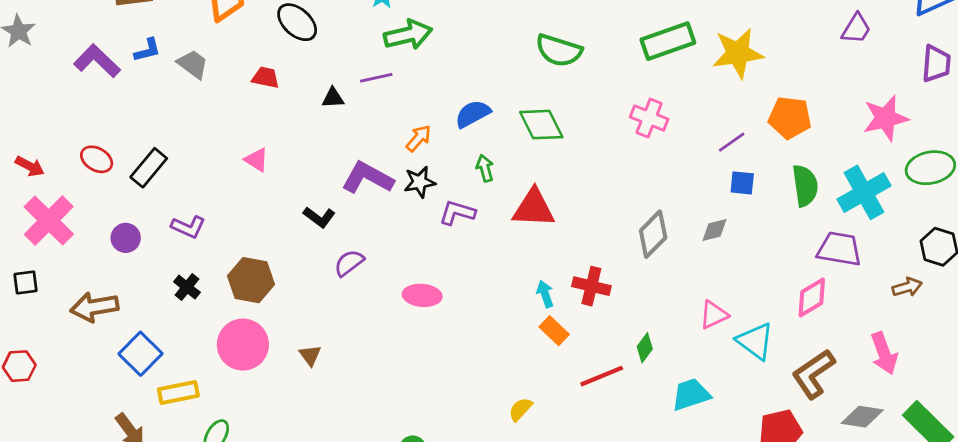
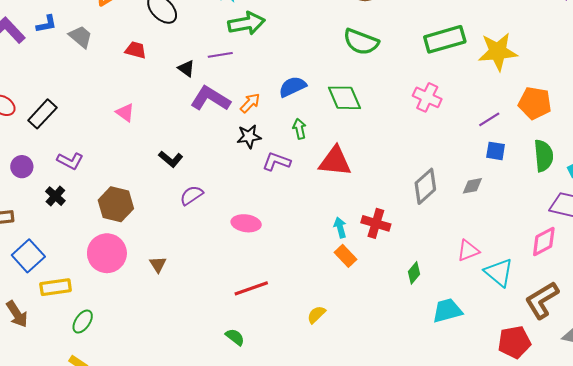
black triangle: (333, 98) -> (186, 68), turned 36
purple L-shape: (368, 178) -> (210, 99), moved
black cross: (187, 287) -> (55, 196), moved
red line: (602, 376) -> (251, 288), moved

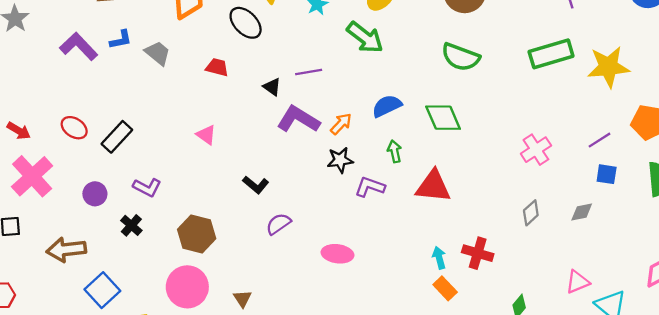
green arrow: (246, 23) -> (365, 37), moved, turned 48
pink cross: (427, 97) -> (536, 150), moved, turned 32
gray diamond: (425, 186) -> (531, 213), size x0.7

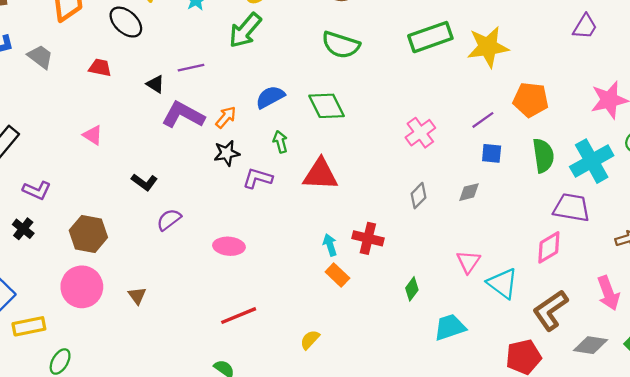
green arrow: (365, 37) -> (245, 30), turned 96
pink triangle: (578, 282) -> (468, 262), turned -30

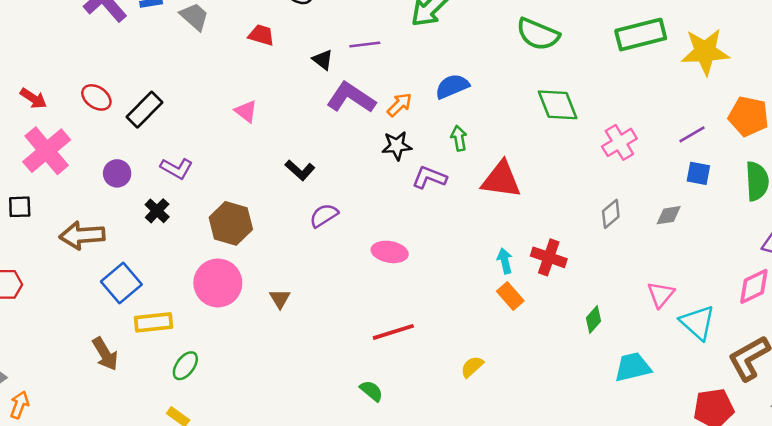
green diamond: (327, 106) -> (558, 105), moved

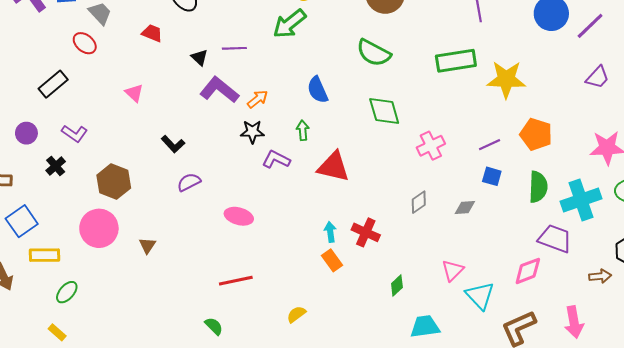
blue semicircle: (452, 86) -> (318, 90), moved, turned -96
red ellipse: (96, 97) -> (85, 43), moved

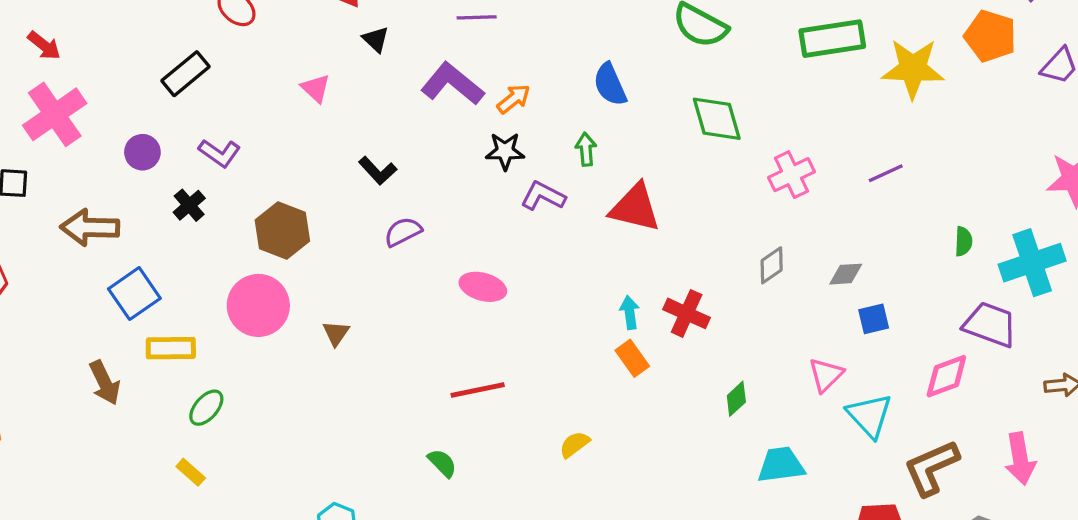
black triangle: (199, 57) -> (376, 39), moved
orange pentagon: (536, 134) -> (990, 36), moved
blue square: (492, 176) -> (874, 319), moved, turned -30
green semicircle: (538, 187) -> (963, 241), size x0.6

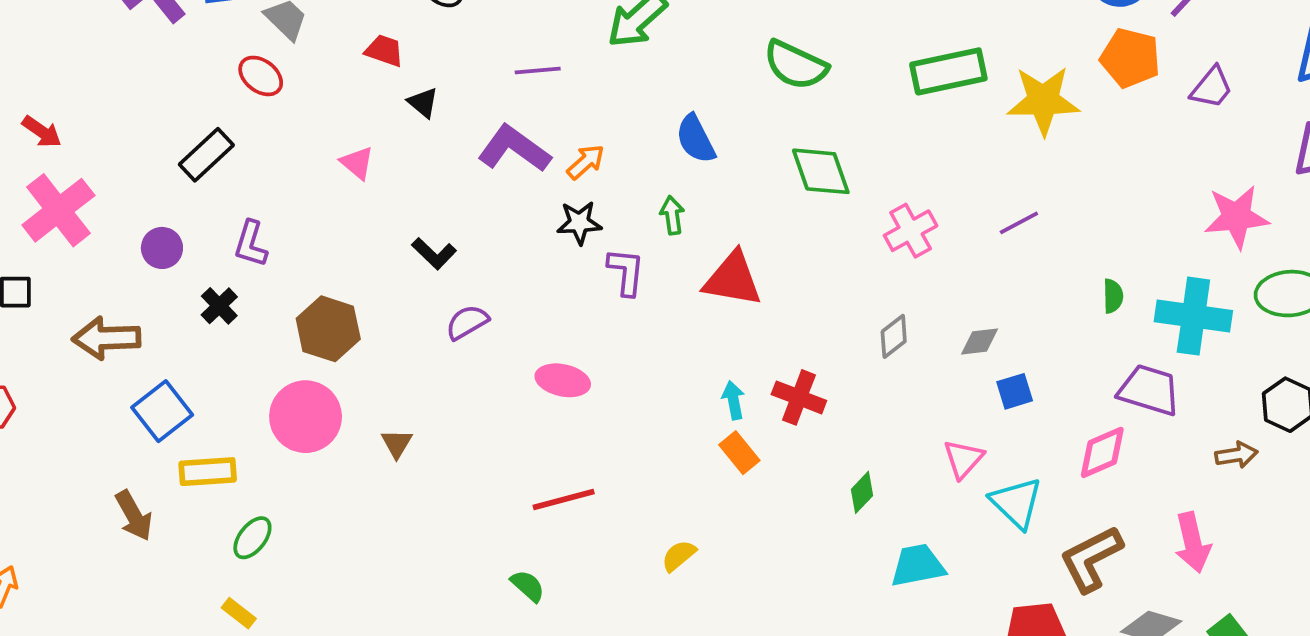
purple L-shape: (219, 153) -> (251, 244), turned 75
purple L-shape: (543, 196) -> (626, 272), turned 72
cyan cross: (1032, 263) -> (1193, 316), turned 30

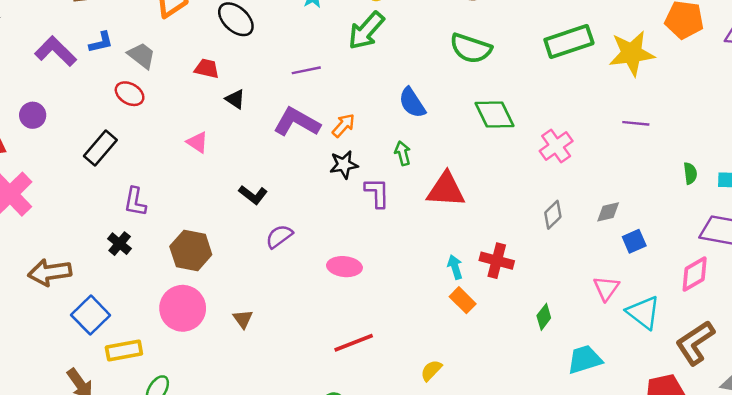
purple line: (1019, 223) -> (636, 123), moved, turned 40
purple circle: (162, 248) -> (33, 115), moved

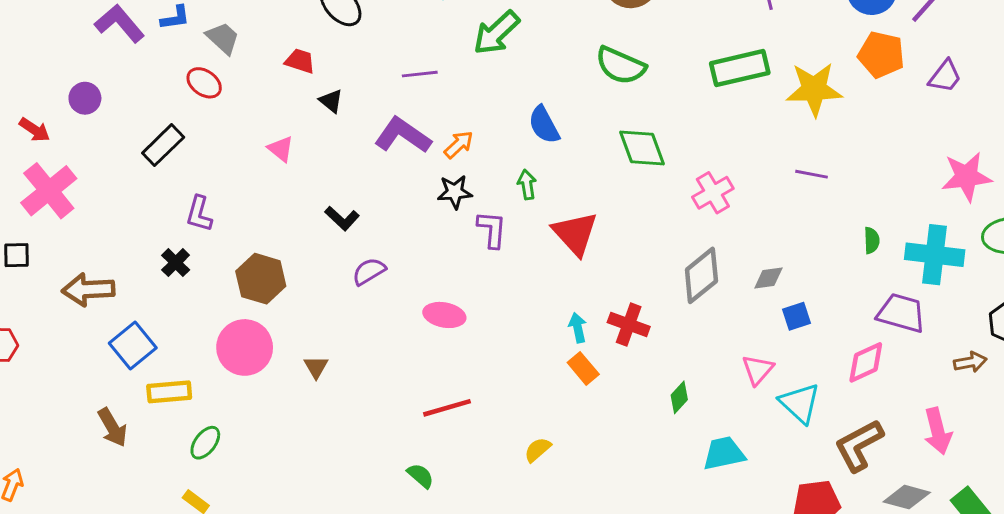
red triangle: (446, 190) -> (575, 233), turned 39
gray diamond: (553, 215) -> (701, 275), size x1.6

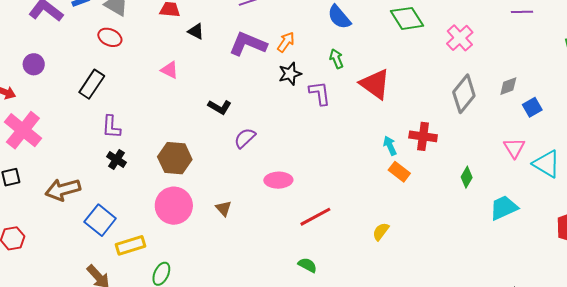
purple L-shape: (199, 214) -> (111, 127), moved
pink ellipse: (444, 315) -> (278, 180), moved

